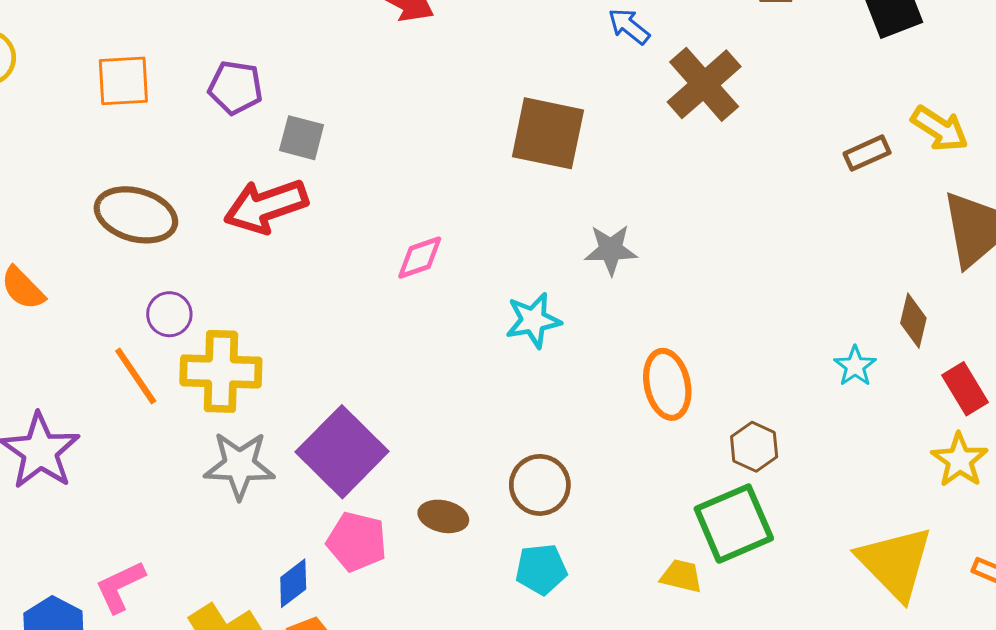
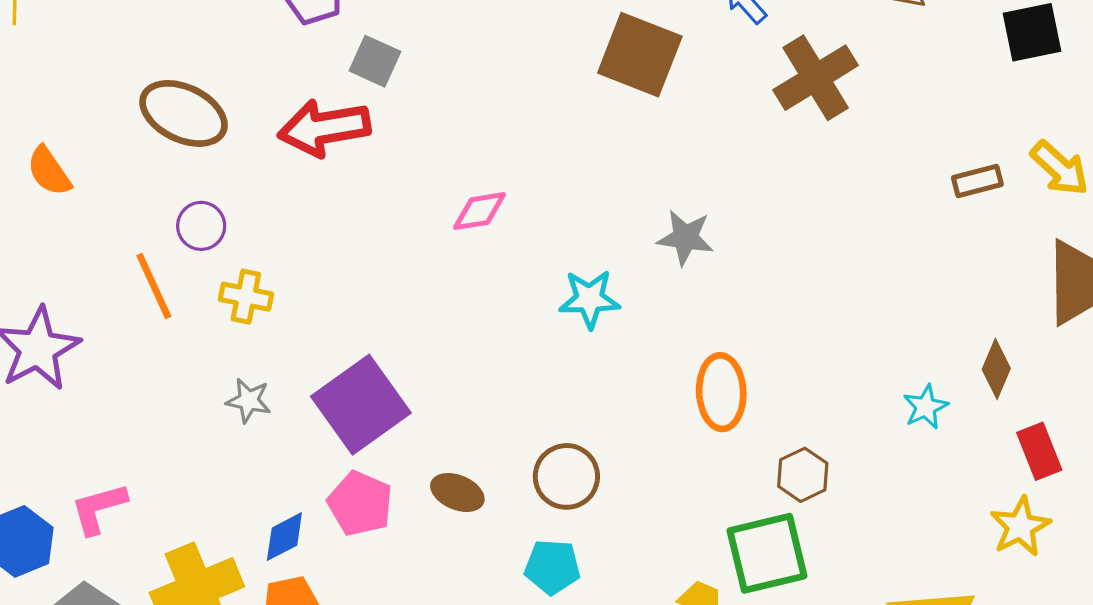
brown square: (548, 133) -> (640, 55), moved
yellow cross: (221, 371) -> (246, 297), size x0.6
gray star: (239, 465) -> (249, 401), size x0.6

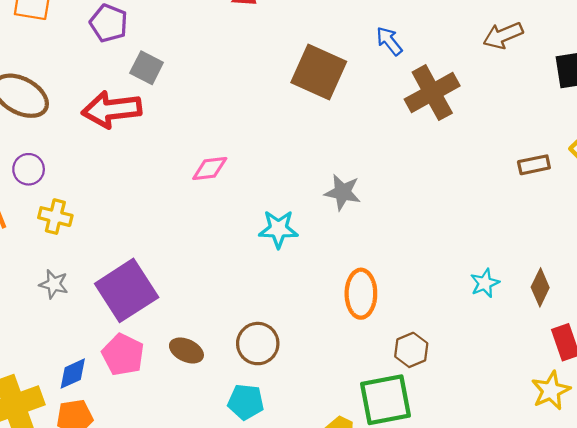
cyan star: (926, 407) -> (485, 283), moved

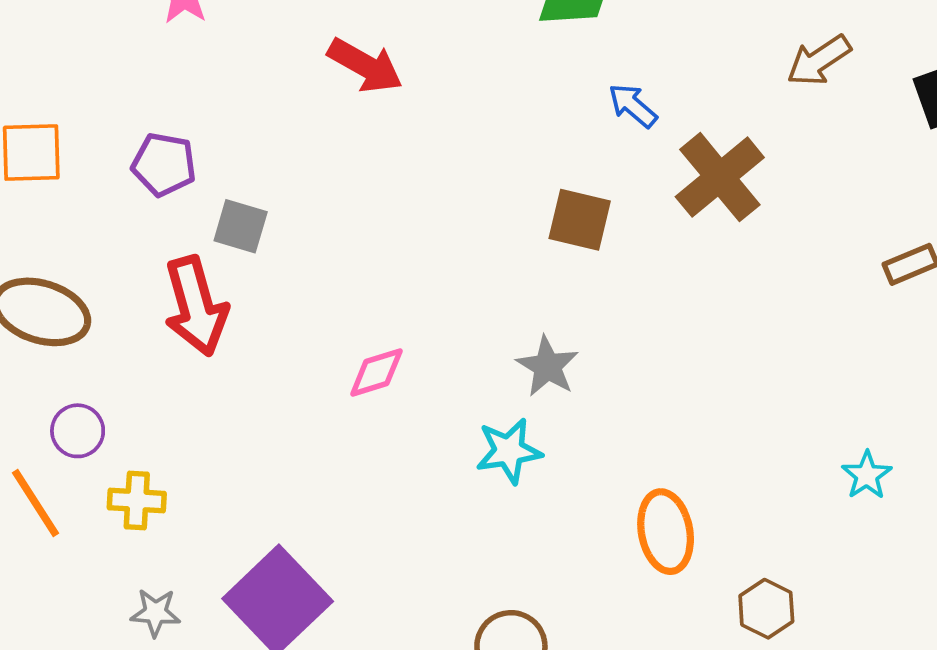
brown square: (319, 72) -> (580, 220), moved, size x0.7
red arrow: (112, 110) -> (196, 306), turned -88
gray star: (343, 192) -> (547, 366), moved, turned 30

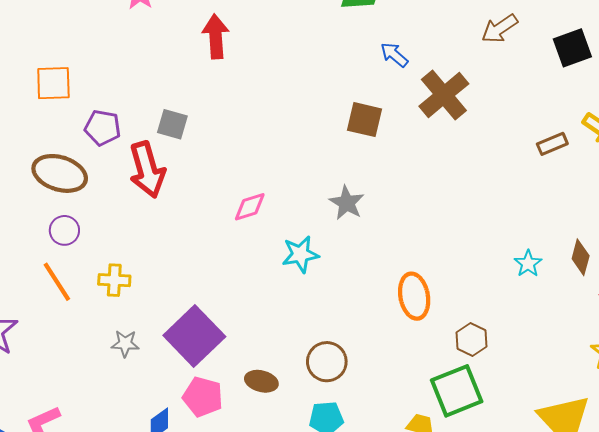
red arrow: (365, 66) -> (216, 37), moved, turned -123
purple pentagon: (164, 164) -> (103, 128), moved
purple circle: (78, 431) -> (64, 230), moved
cyan star: (509, 451) -> (300, 254), moved

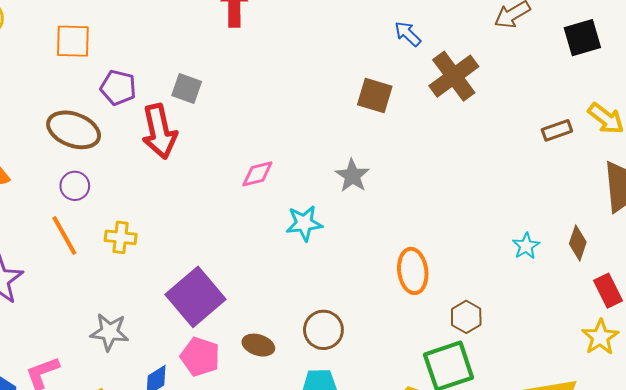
gray star: (125, 344) -> (110, 332), moved, size x1.4

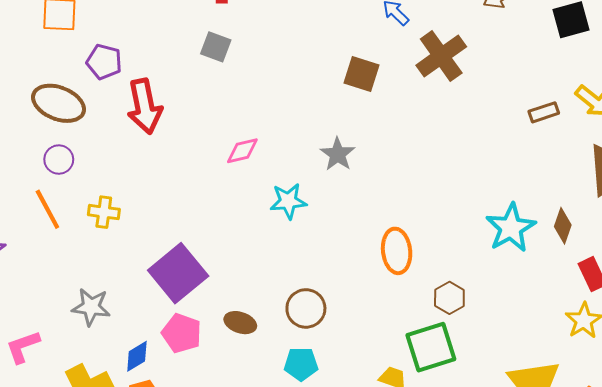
gray square: (187, 89) -> (216, 47), moved
cyan star: (526, 246) -> (511, 228), size x1.8

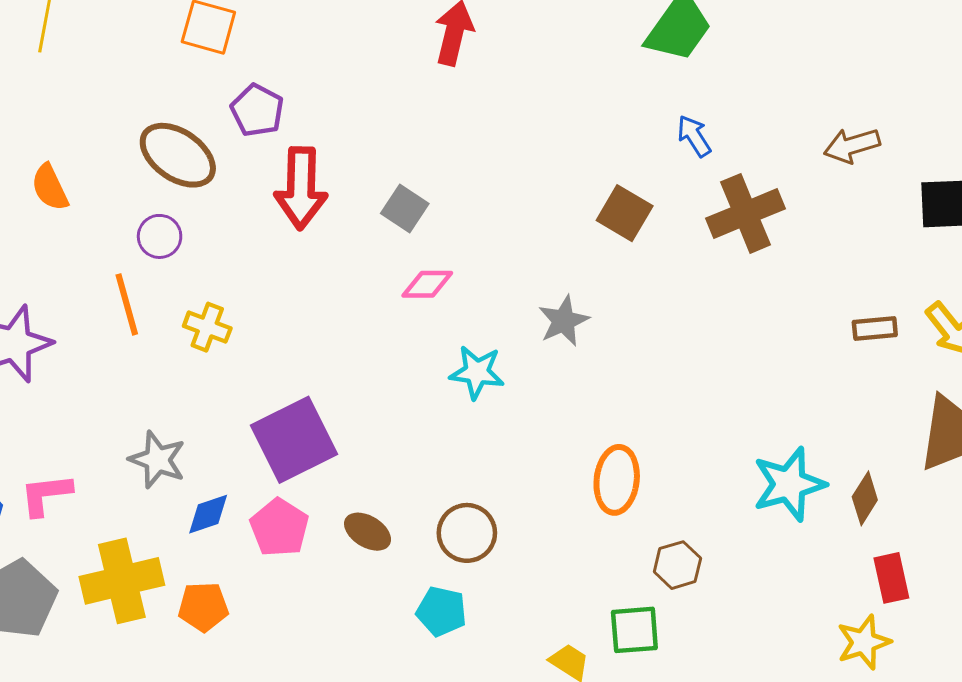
gray square: (216, 47) -> (405, 209), moved
green square: (431, 347) -> (634, 630), size x0.7
blue diamond: (137, 356) -> (208, 514), moved

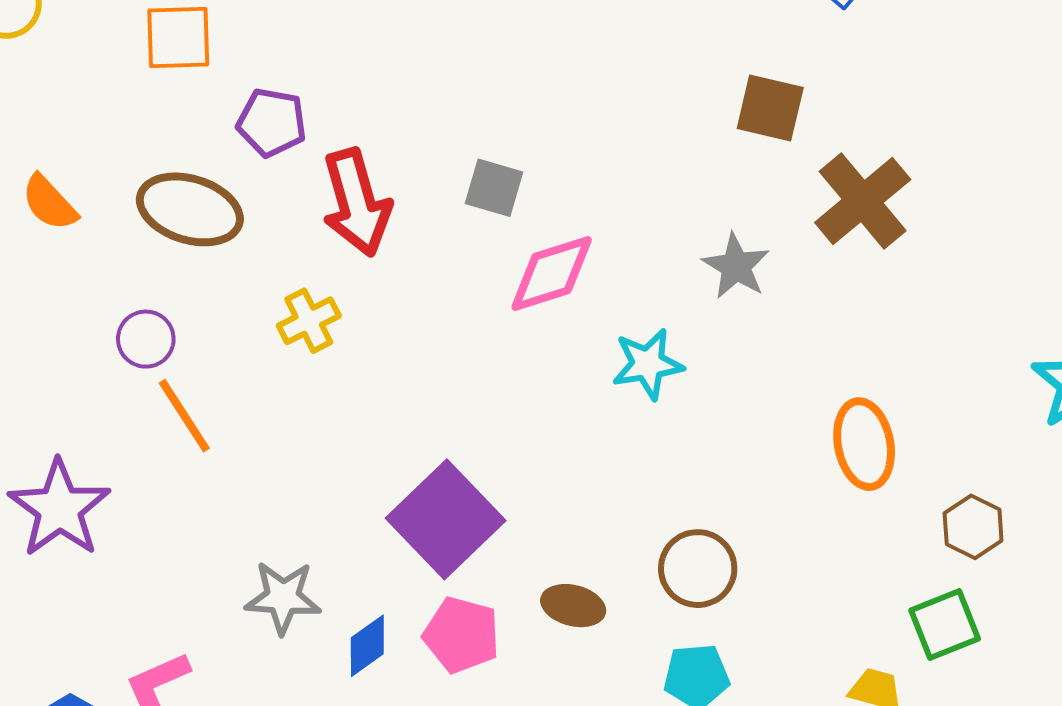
orange semicircle: (50, 187) -> (49, 203), moved
brown cross: (746, 213) -> (863, 201), moved
purple circle: (160, 236) -> (146, 339), moved
pink diamond: (427, 284) -> (552, 274), size x1.4
yellow cross: (207, 327) -> (309, 321), moved, turned -30

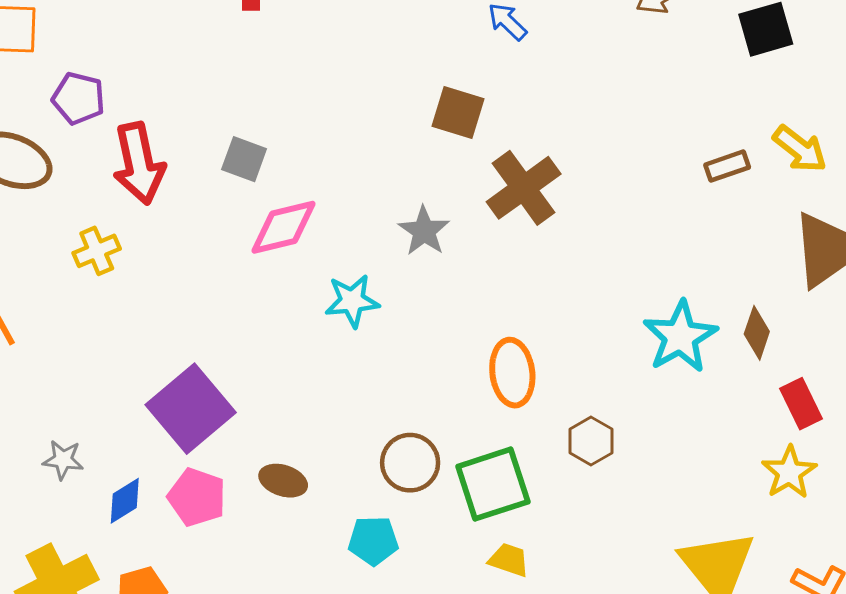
brown circle: (698, 569) -> (410, 463), moved
gray star: (283, 597) -> (63, 460), size x0.7
green square: (945, 624) -> (493, 484), moved, size x1.4

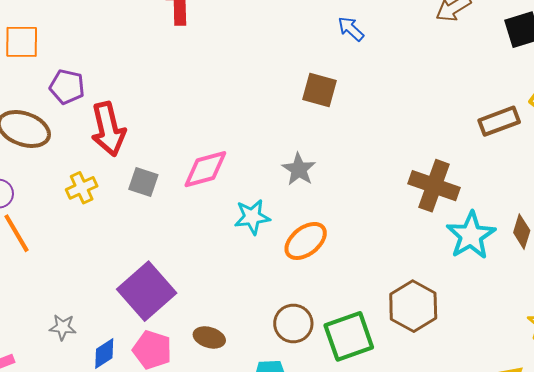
gray square: (244, 159) -> (143, 182), moved
brown rectangle: (727, 166) -> (499, 121), size x1.4
brown cross: (524, 188) -> (434, 186), moved, turned -33
orange ellipse: (512, 373) -> (306, 241), moved, turned 60
brown hexagon: (591, 441) -> (413, 306), size x1.6

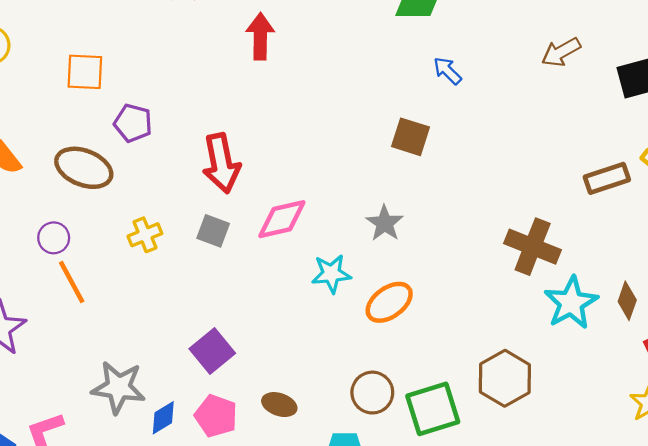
red arrow: (108, 129) -> (221, 163), moved
purple square: (147, 291) -> (212, 351), size x0.7
gray star: (63, 327) -> (118, 387), size x1.8

